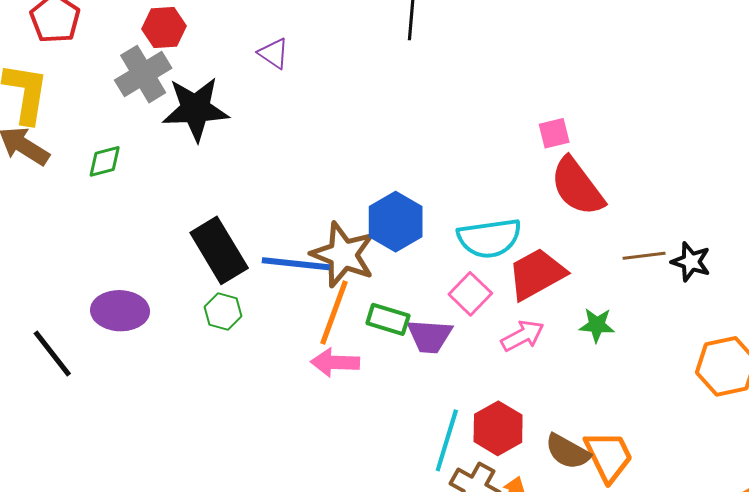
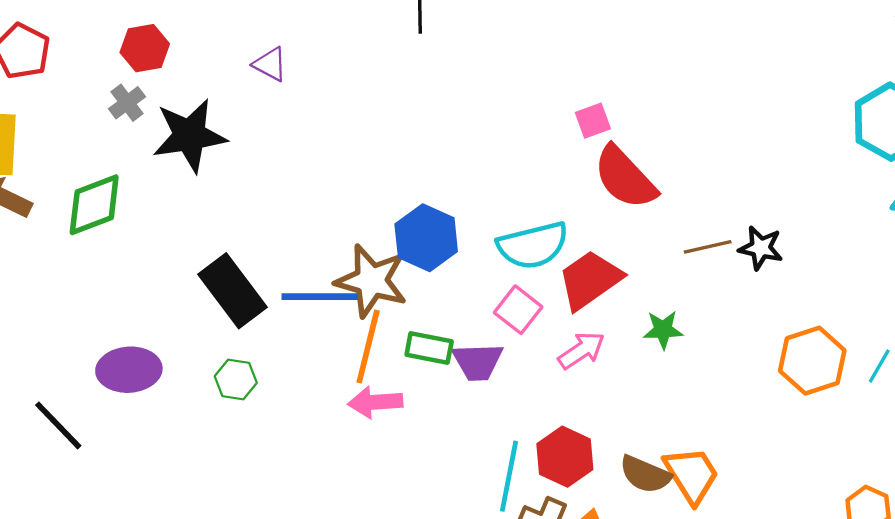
gray cross: (143, 74) -> (127, 103), size x0.6
green diamond: (105, 161) -> (94, 205), size x1.6
green hexagon: (223, 312) -> (236, 379), moved

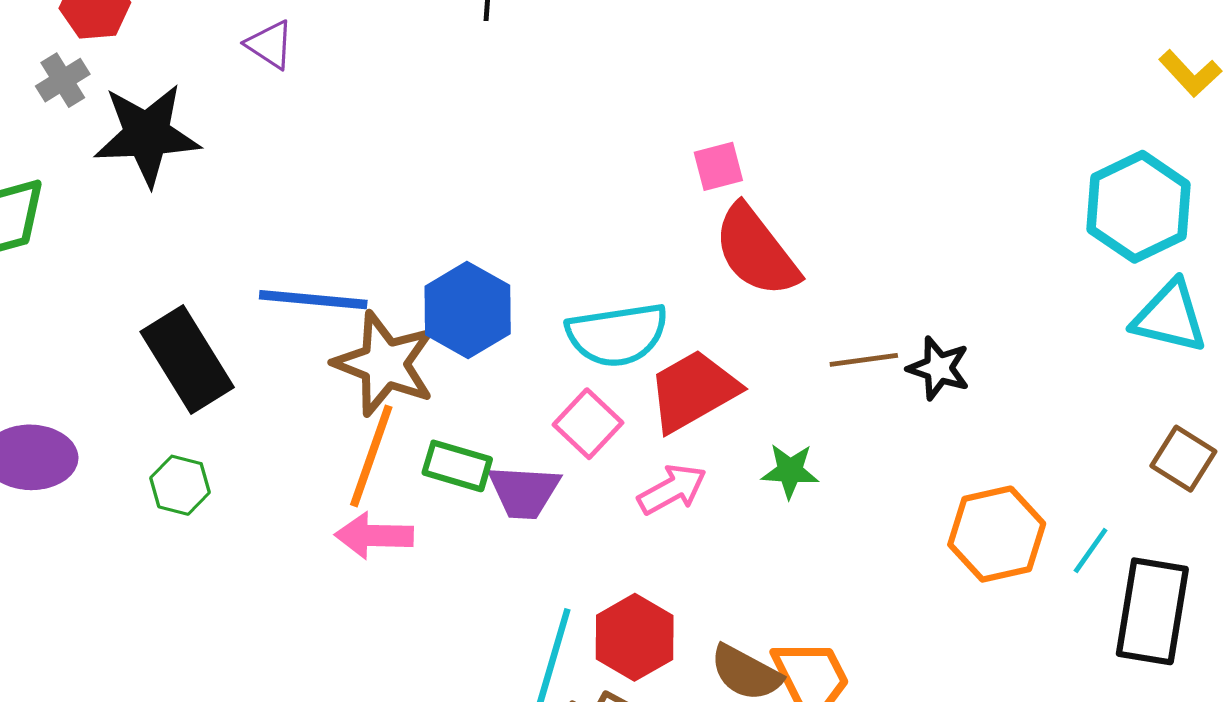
blue line: (320, 297) -> (313, 300), moved

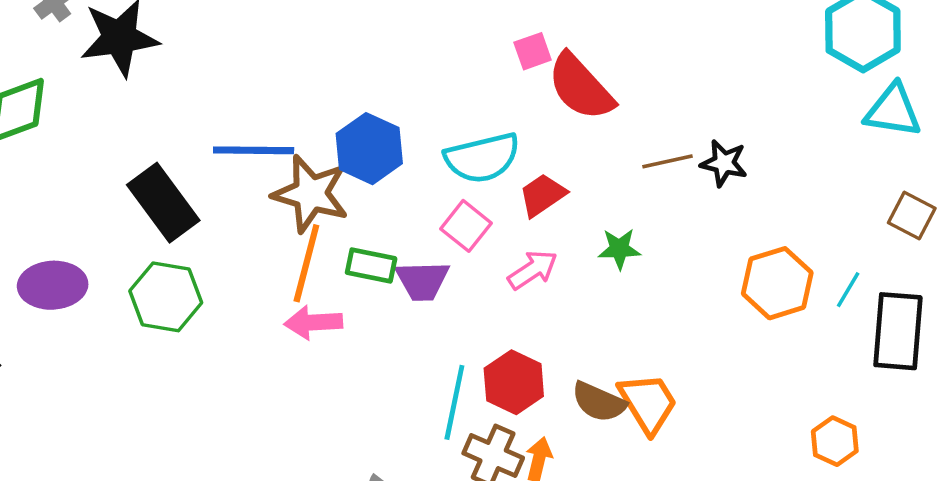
pink square: (718, 166) -> (533, 51), moved
red trapezoid: (693, 391) -> (542, 195), size x0.7
green hexagon: (180, 485) -> (166, 297), size x1.6

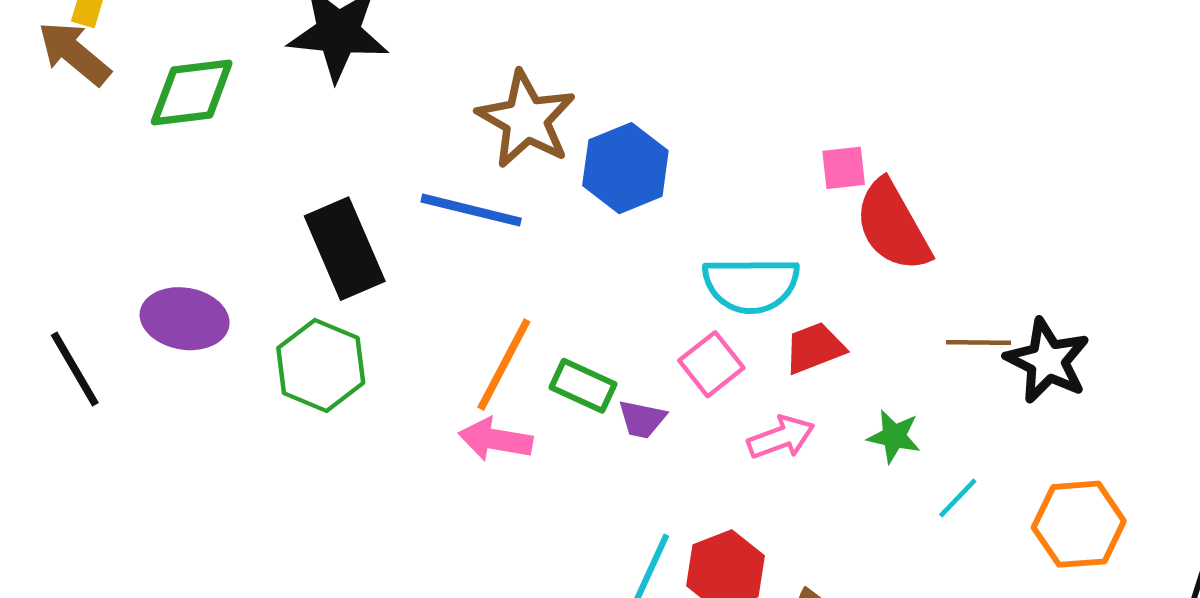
blue hexagon: (369, 149) -> (625, 168), moved
black star: (724, 163) -> (1047, 361), size x1.4
brown star: (311, 194) -> (526, 119), moved
purple trapezoid: (422, 281) -> (642, 419), size x0.7
cyan line: (848, 290) -> (958, 498), moved

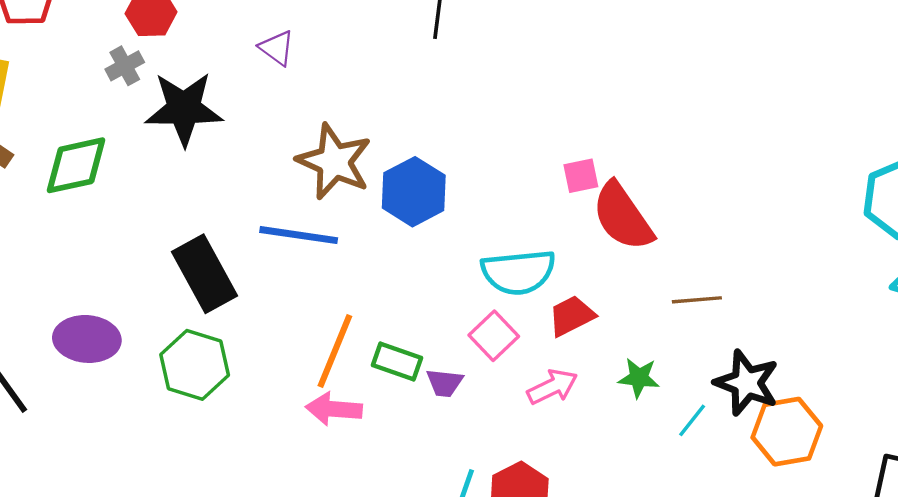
black star: (1047, 361) -> (747, 383), moved

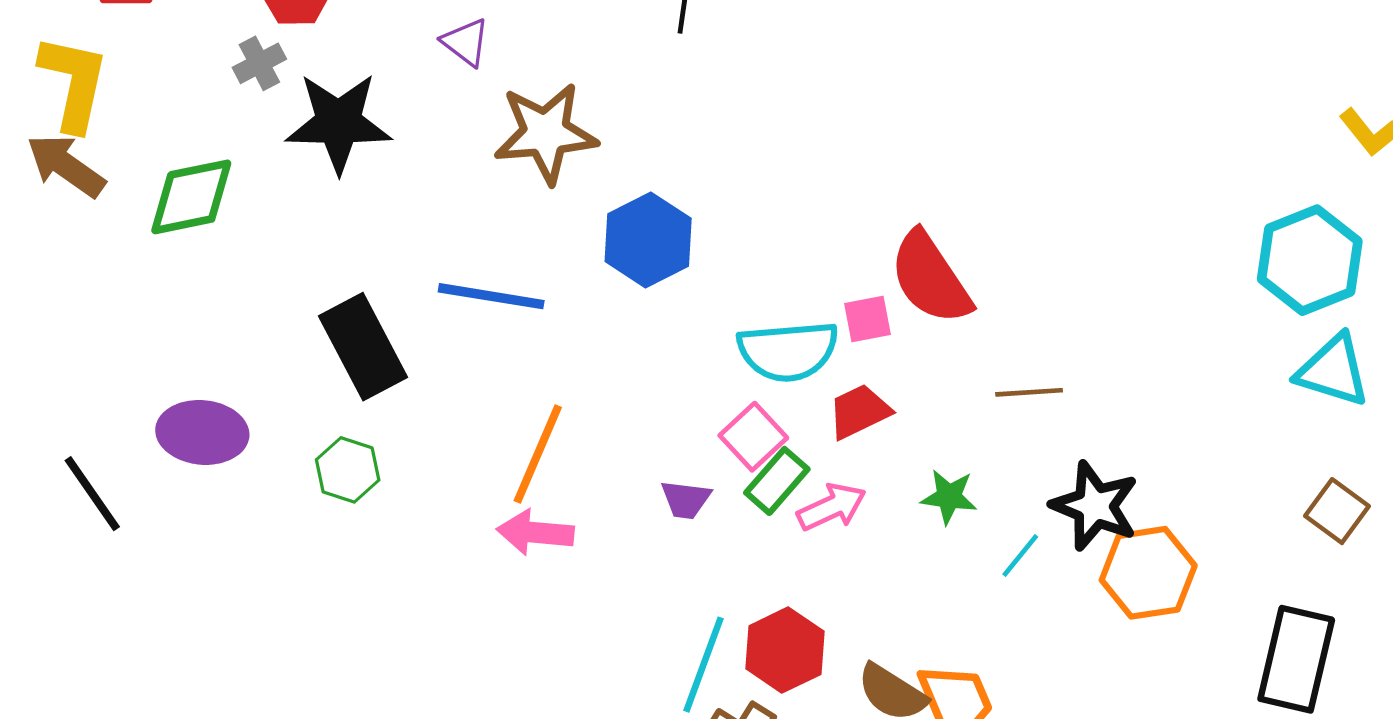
brown star: (334, 162) -> (546, 133), moved, turned -30
pink square: (581, 176) -> (868, 319), moved
green rectangle: (397, 362) -> (777, 481), moved, turned -69
green hexagon: (195, 365) -> (348, 470), size x0.7

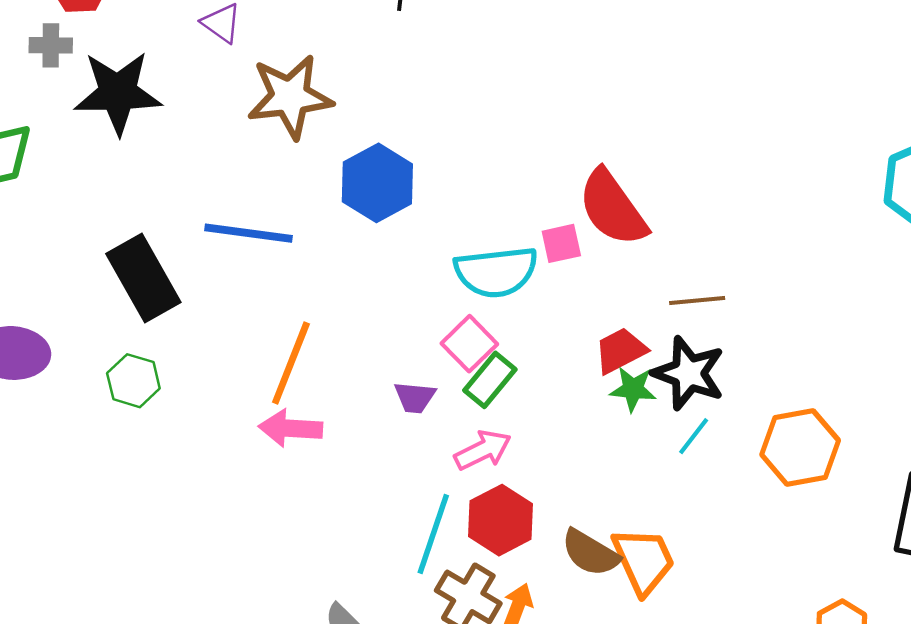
gray cross: (259, 63) -> (51, 45), turned 30
red trapezoid: (859, 411) -> (620, 351), moved
black star: (1095, 506) -> (689, 373), moved
pink arrow: (832, 507) -> (483, 450), moved

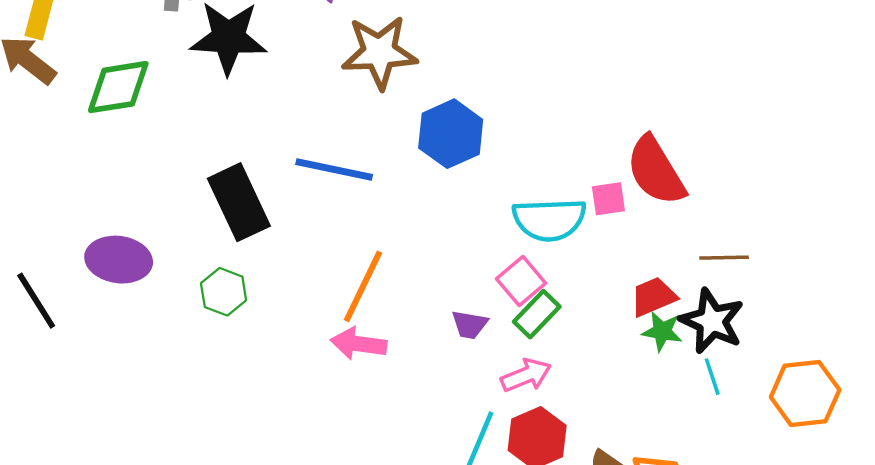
cyan line: (694, 436) -> (712, 377), turned -60

